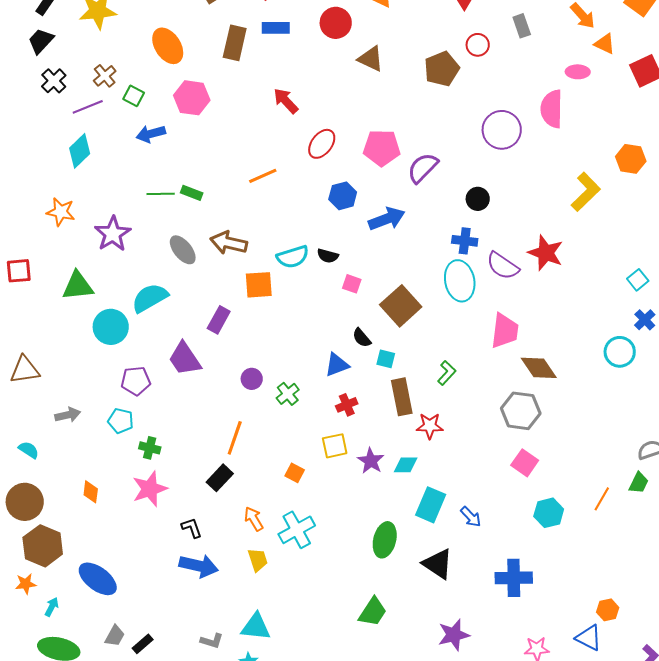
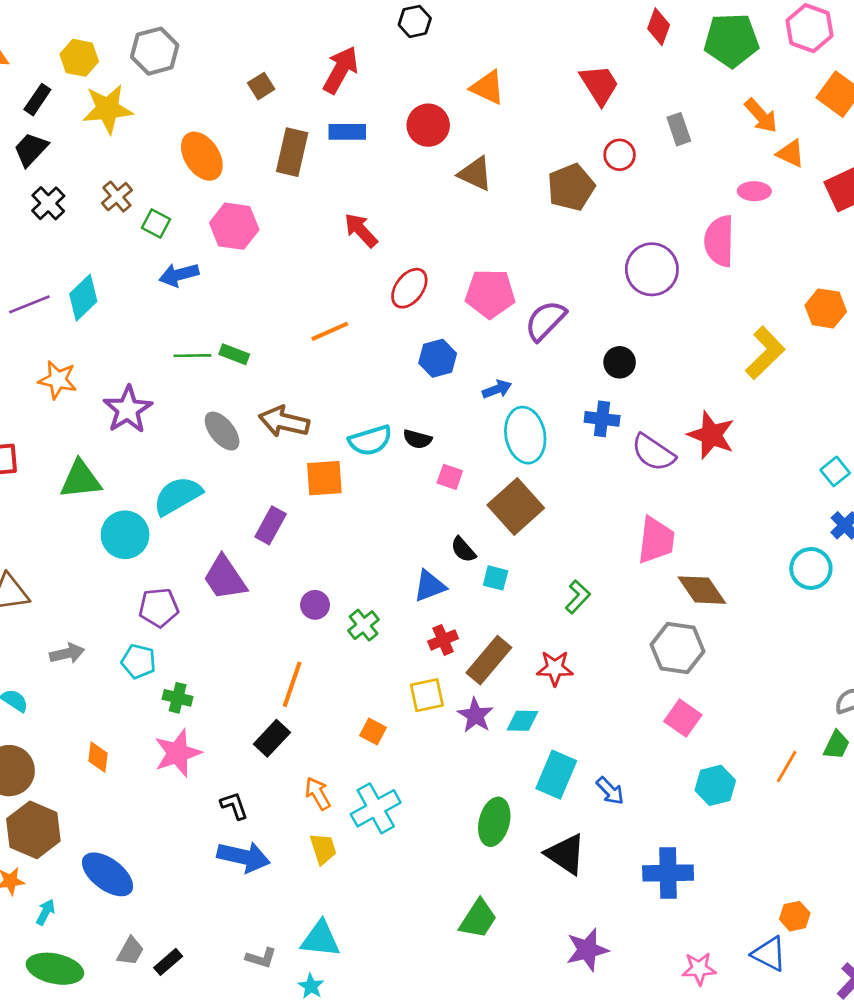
purple line: (88, 107) -> (29, 304), moved
blue arrow: (387, 219) -> (497, 389), size x0.6
cyan ellipse: (460, 281) -> (525, 435), moved
brown rectangle: (402, 397) -> (489, 660), moved, turned 51

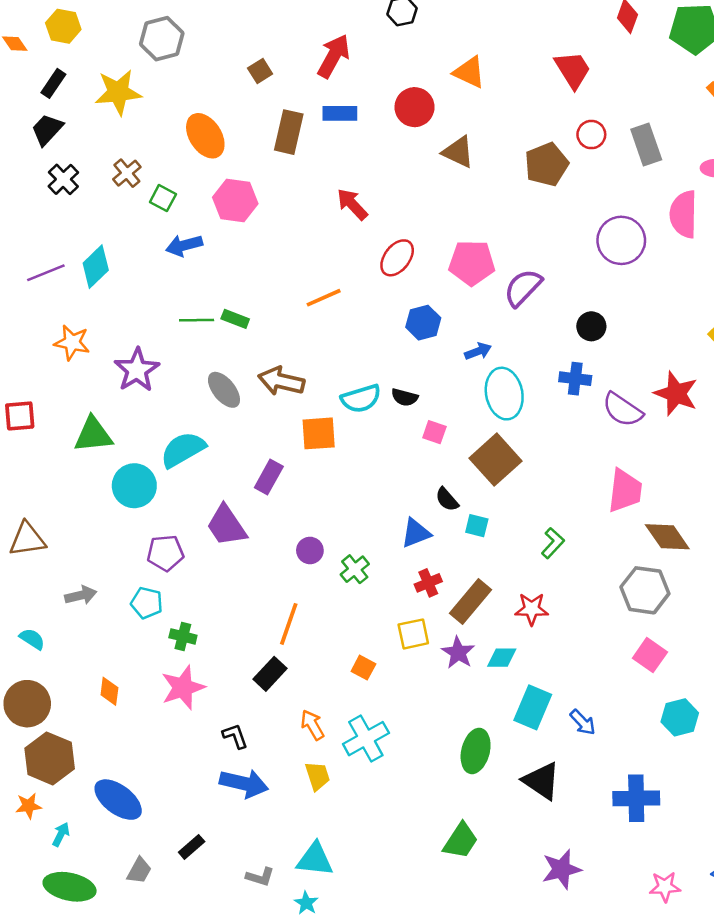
yellow hexagon: (79, 58) -> (63, 26), moved
gray rectangle: (679, 129) -> (646, 144), moved, size x1.4
black rectangle: (168, 962) -> (192, 847), moved

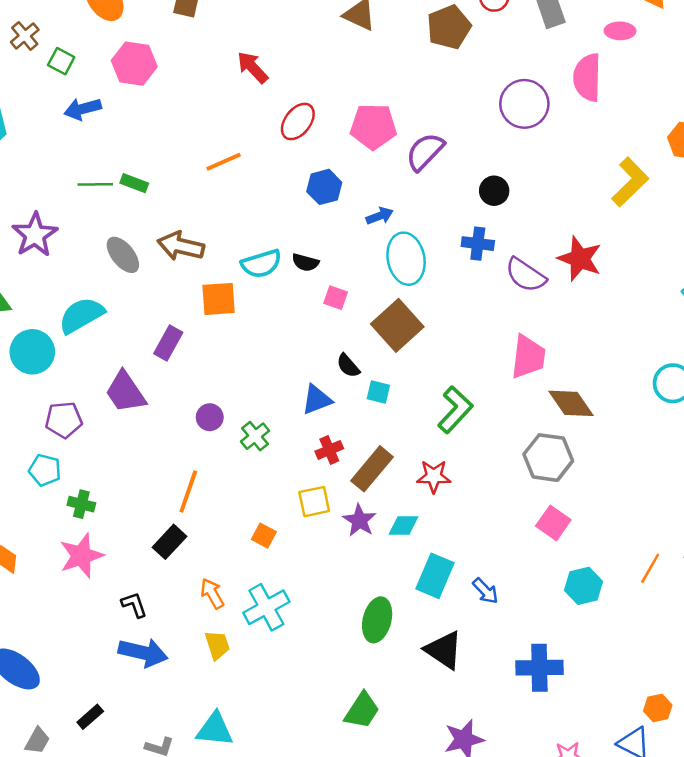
green L-shape: (553, 543) -> (455, 410), size x1.5

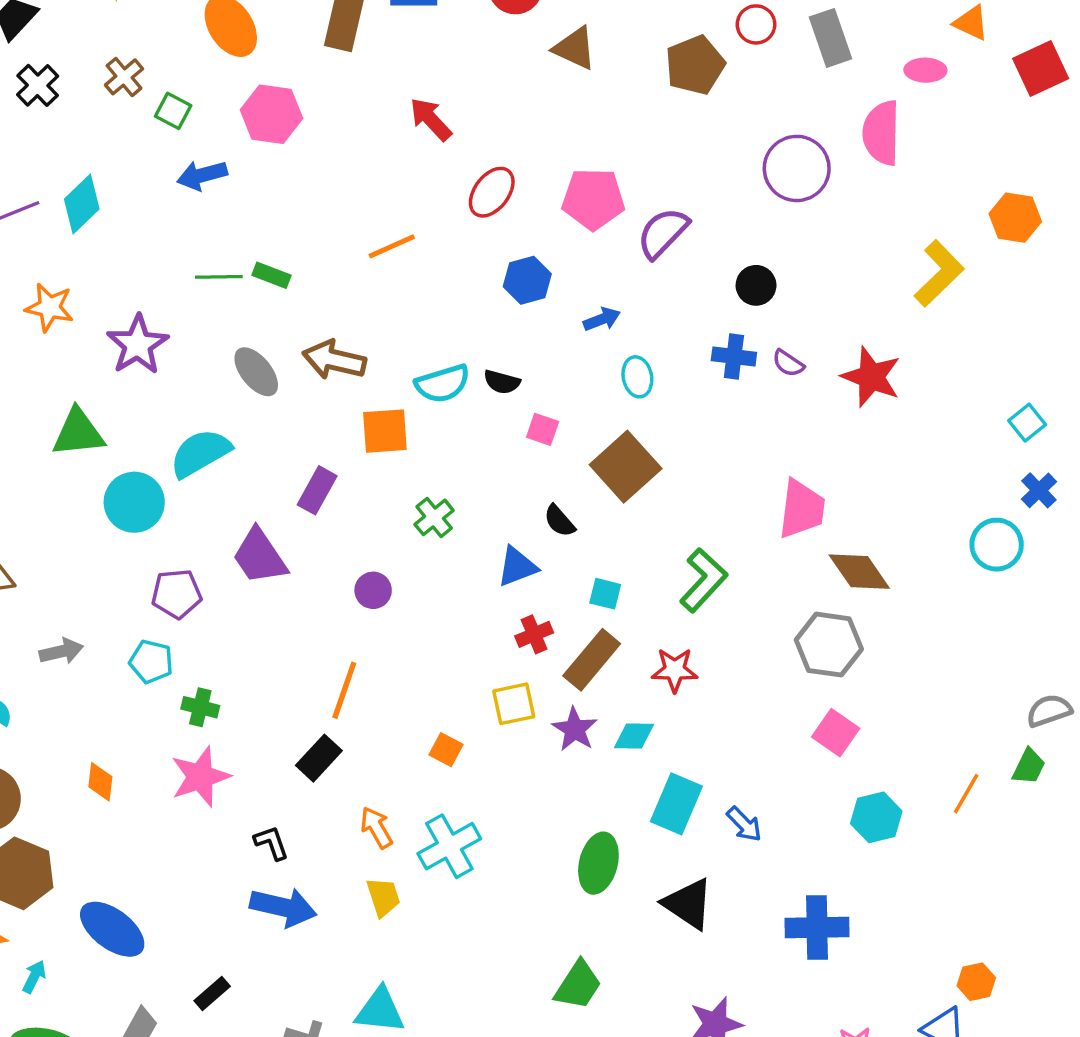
cyan ellipse: (406, 259) -> (637, 377), size x0.6
purple semicircle: (526, 275) -> (788, 363), moved, size x0.6
cyan square: (378, 392) -> (605, 594), moved
green cross: (255, 436) -> (434, 517), moved

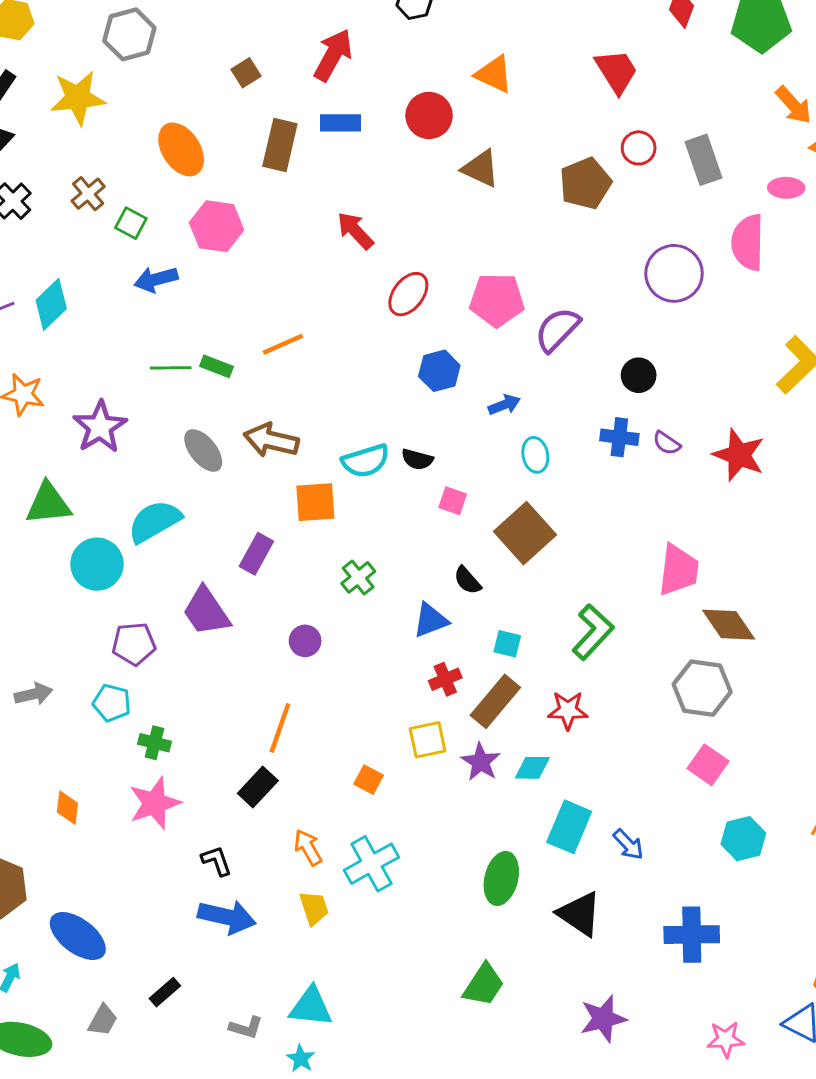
orange line: (392, 246) -> (283, 344), moved

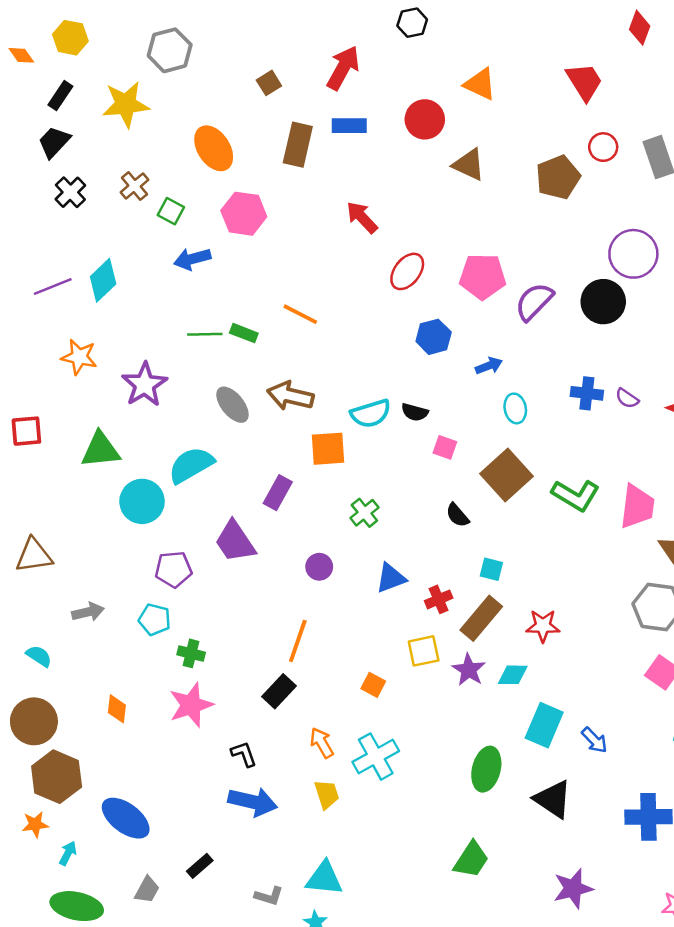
orange line: (283, 344) -> (300, 314), turned 51
black circle: (639, 375) -> (603, 302), moved, size x1.5
blue triangle: (431, 620) -> (391, 578), moved
green L-shape: (593, 632) -> (576, 495), moved, turned 78

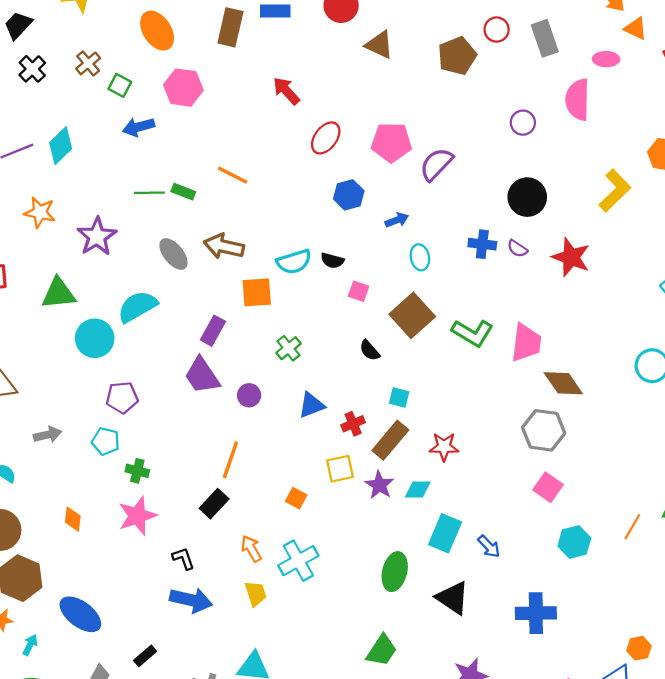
purple circle: (633, 254) -> (523, 123), size x0.6
black circle: (603, 302) -> (527, 197), moved
purple trapezoid: (235, 542) -> (202, 376), moved

